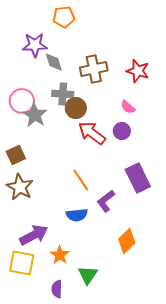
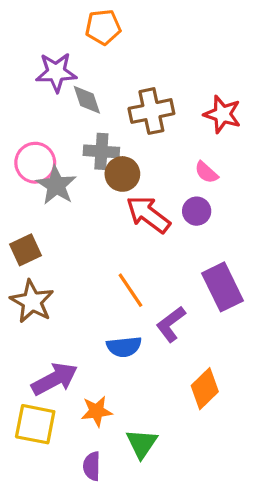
orange star: (60, 255) -> (97, 411), turned 30

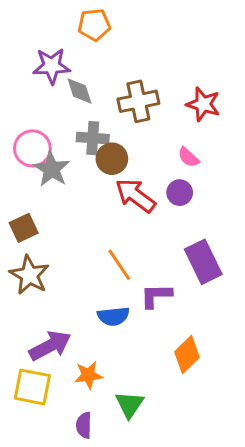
purple L-shape: (171, 324) -> (156, 296), turned 36

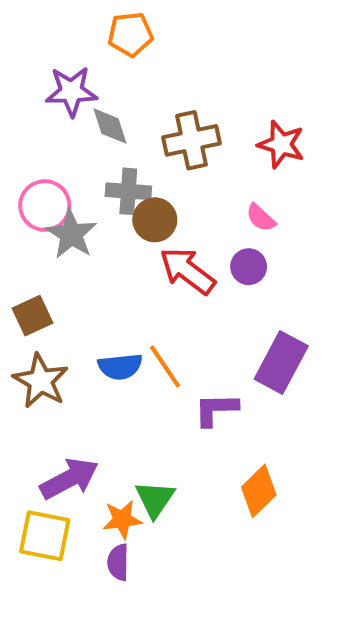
purple rectangle: (203, 262) -> (281, 362), turned 54
blue semicircle: (113, 316) -> (120, 367), moved
green triangle: (130, 405) -> (155, 499), moved
purple semicircle: (84, 425) -> (118, 562), moved

